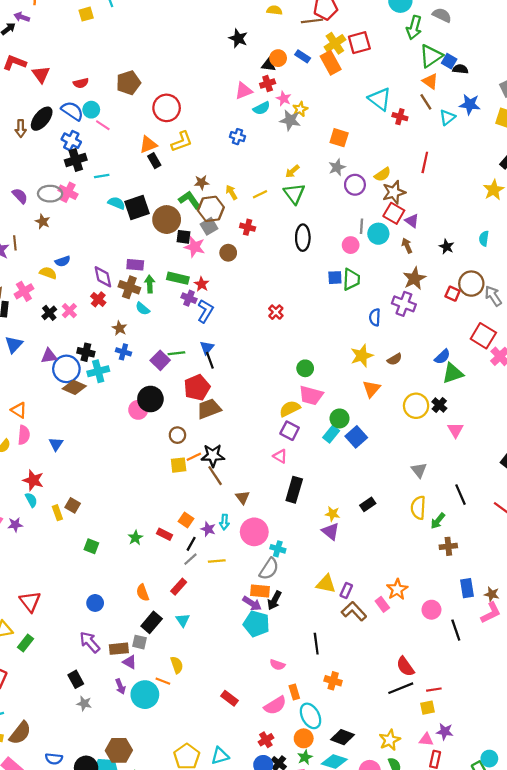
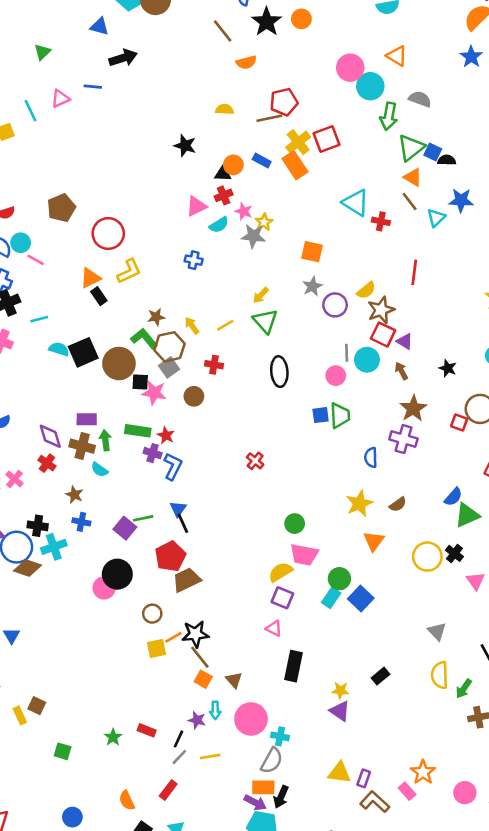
orange square: (186, 520) -> (203, 679), moved

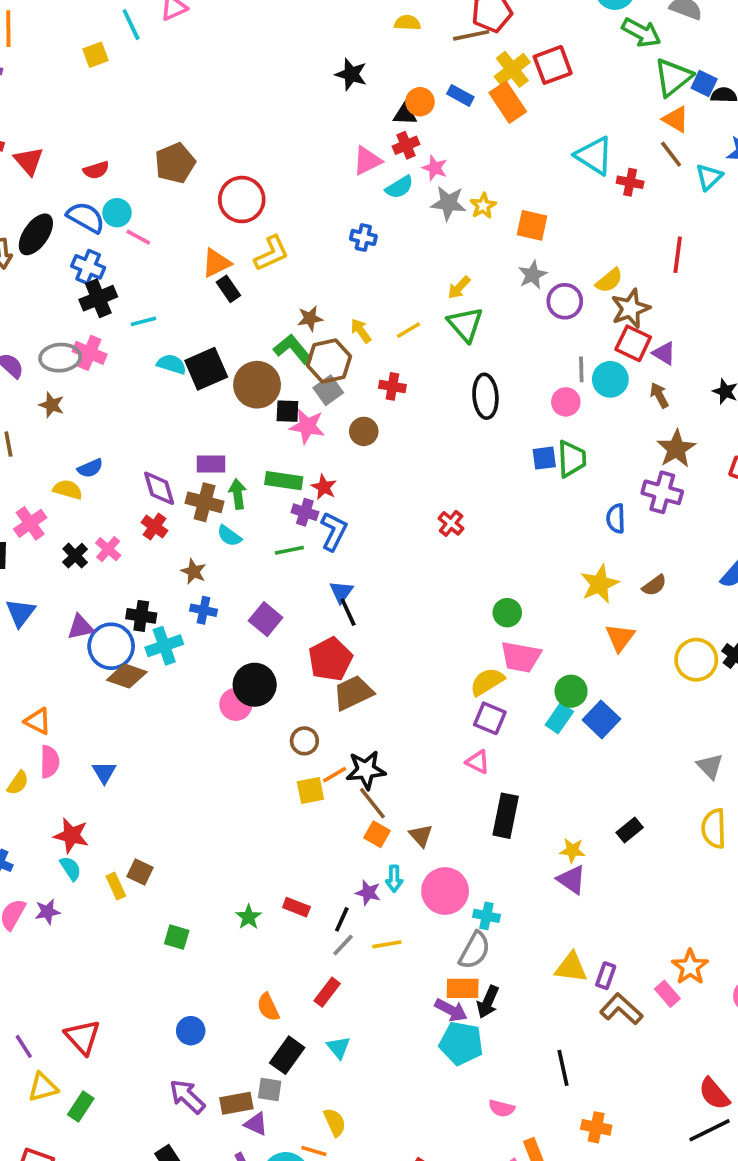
green arrow: (389, 116) -> (641, 32), turned -72
yellow star: (264, 222) -> (483, 206), moved
green line: (143, 518) -> (289, 550), moved

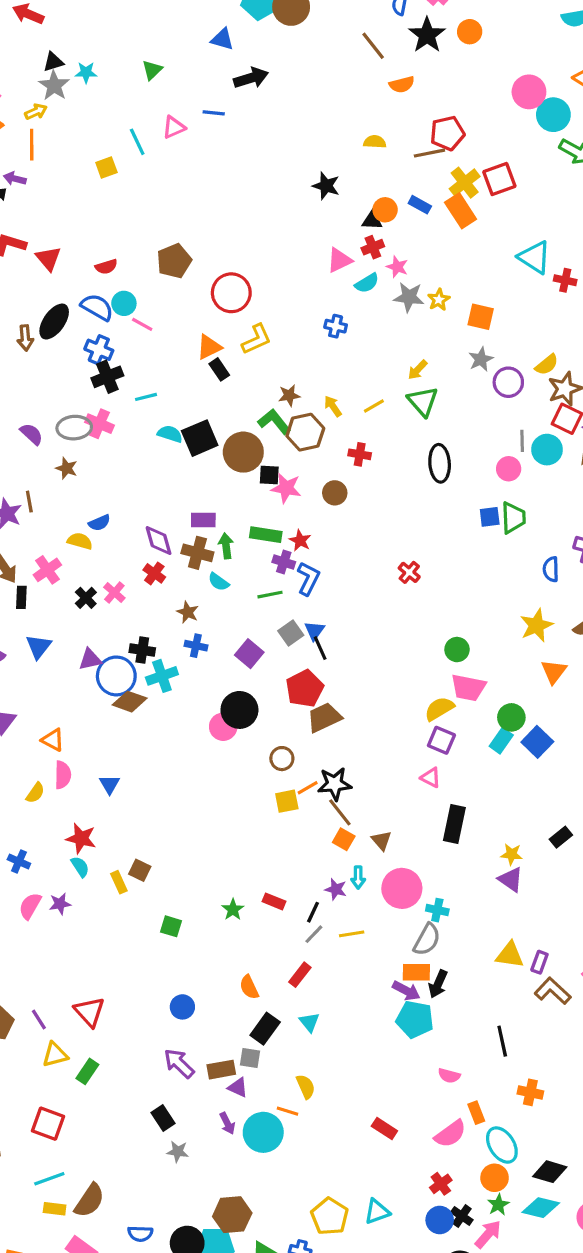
gray square: (328, 390) -> (291, 633), moved

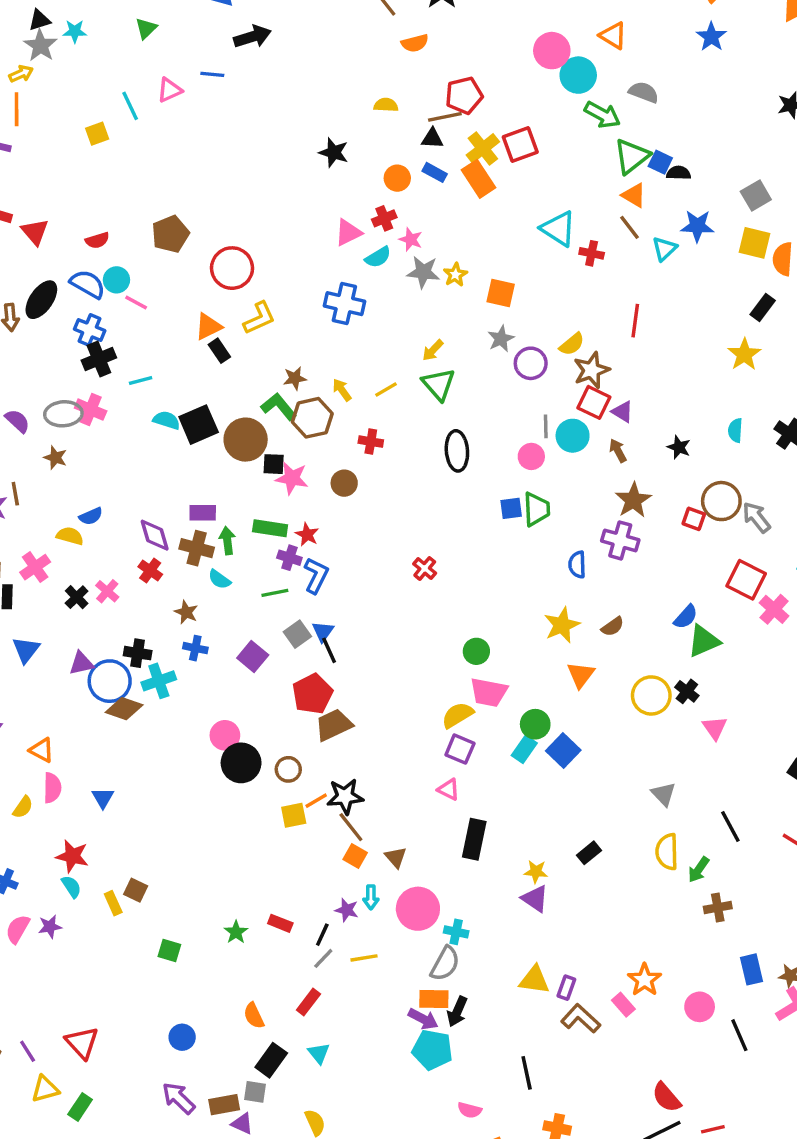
black triangle: (372, 220) -> (432, 138), moved
blue cross: (336, 326) -> (344, 304), size x1.6
black circle: (239, 710) -> (241, 763), moved

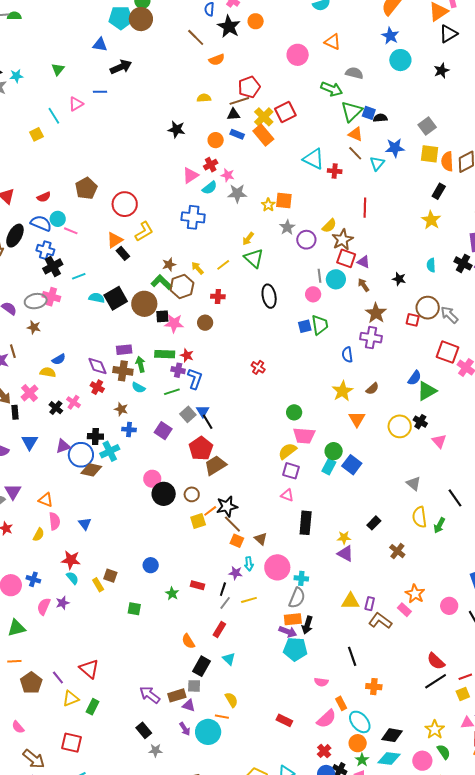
cyan circle: (578, 75) -> (400, 60), moved
yellow star: (455, 275) -> (268, 205), moved
brown cross: (718, 907) -> (397, 551), moved, turned -35
blue circle: (182, 1037) -> (151, 565), moved

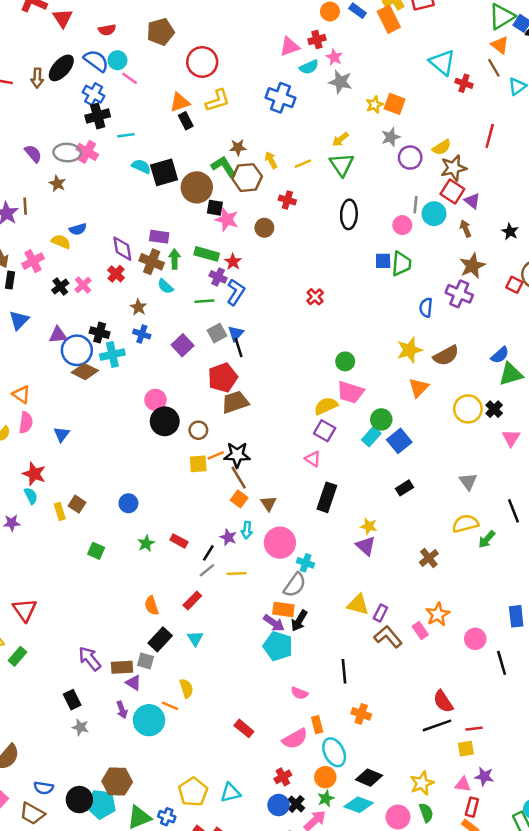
brown semicircle: (372, 389) -> (446, 356), size x1.5
yellow semicircle: (420, 517) -> (465, 524), turned 70
black rectangle: (374, 523) -> (405, 488), moved

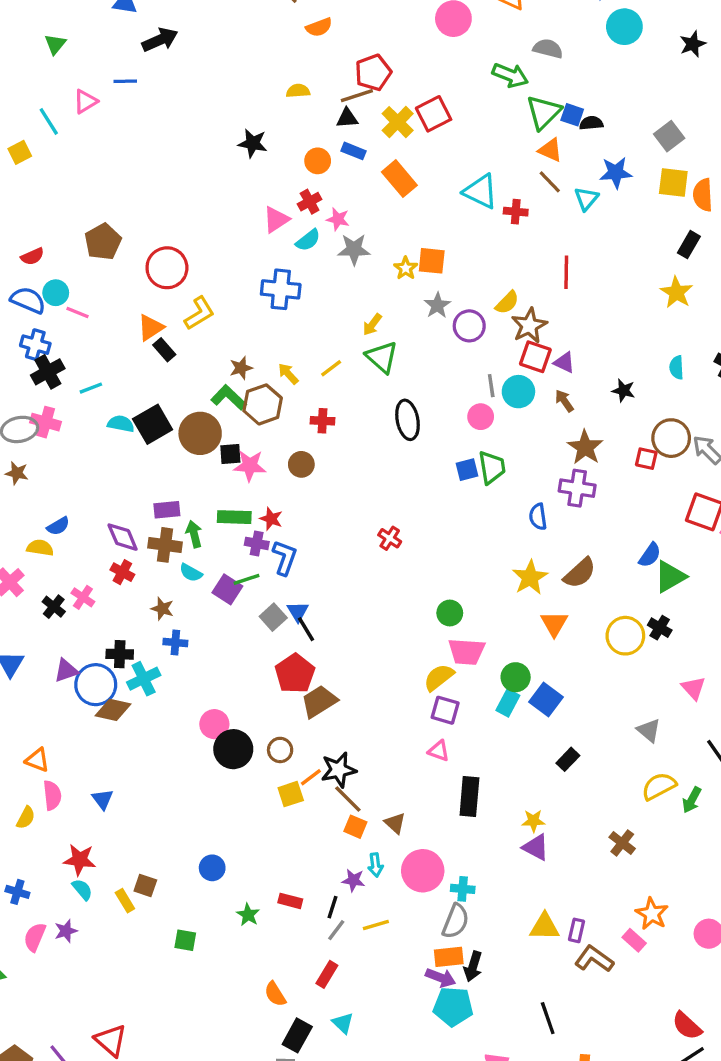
orange rectangle: (389, 19) -> (399, 179), moved
purple square: (183, 345) -> (227, 589), moved
pink triangle: (511, 438) -> (693, 688), moved

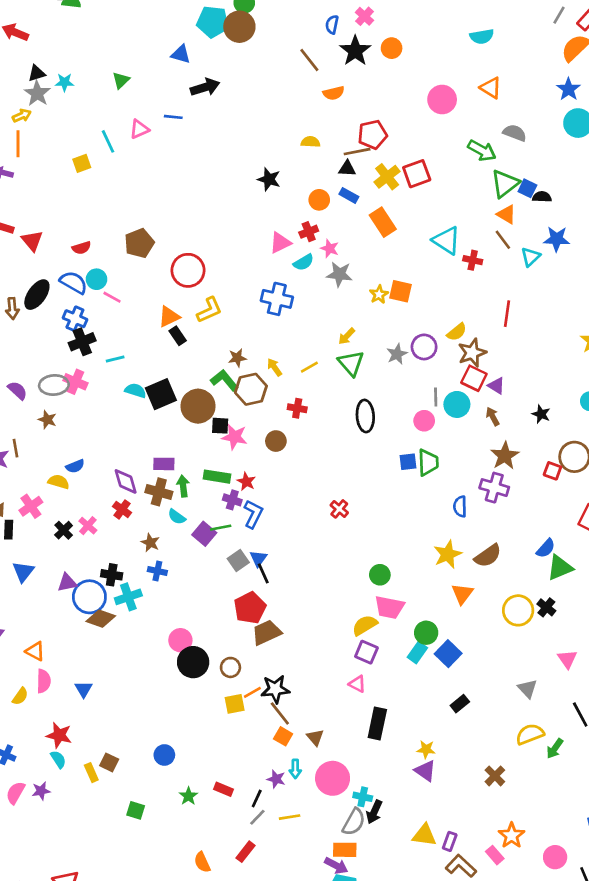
gray star: (437, 305) -> (397, 354), moved
black arrow: (473, 966) -> (374, 812), moved

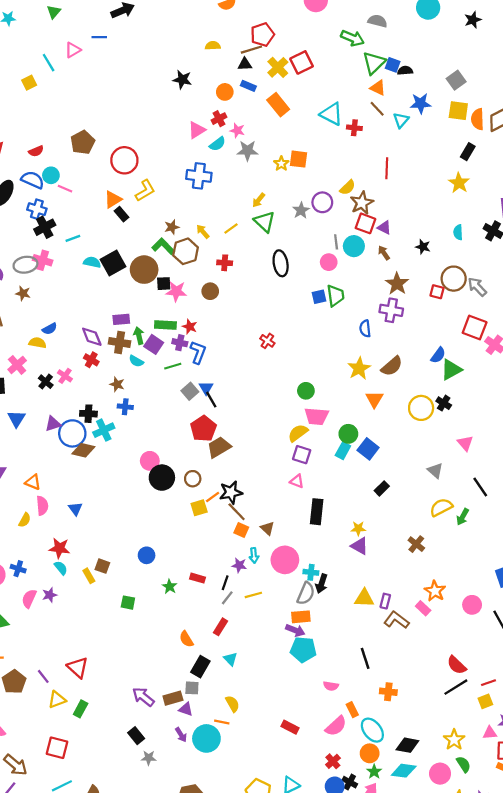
purple square: (204, 534) -> (154, 344), moved

